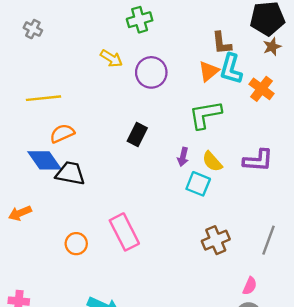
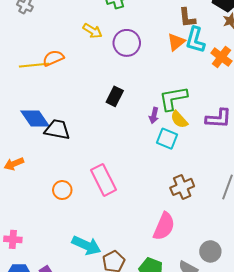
green L-shape: (205, 115) -> (173, 98), moved
orange semicircle: (62, 133) -> (53, 58), moved
pink semicircle: (250, 286) -> (164, 226), moved, size x1.8

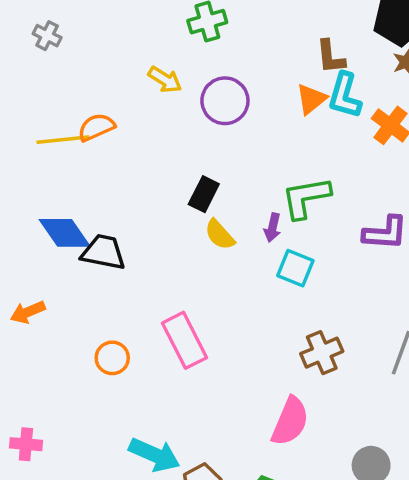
yellow semicircle: (179, 119) -> (220, 235), moved

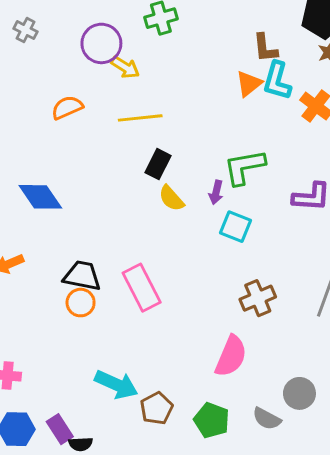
purple circle: (225, 101) -> (101, 43), moved
yellow line: (63, 140) -> (140, 118), moved
black trapezoid: (103, 252) -> (82, 276), moved

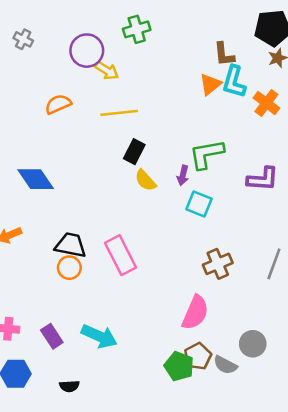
brown pentagon: (157, 408) -> (198, 356), moved
purple rectangle: (60, 429) -> (52, 336), moved

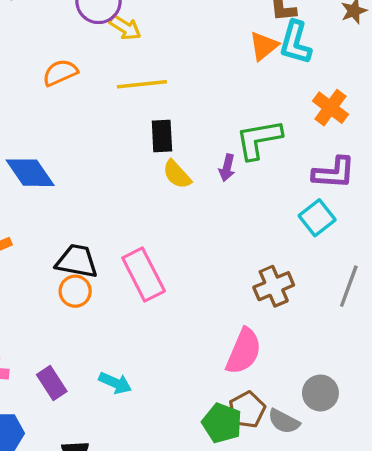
orange cross: (266, 103) -> (330, 108), moved
black rectangle: (134, 152) -> (162, 136), turned -30
cyan square: (199, 204) -> (317, 218), moved, turned 30
cyan arrow: (99, 336) -> (115, 383), size x0.7

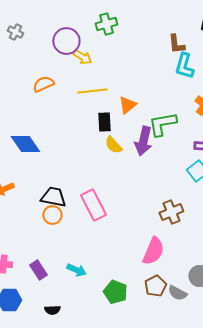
orange triangle: (264, 46) -> (127, 105), moved
purple arrow: (227, 168) -> (143, 141), size x1.8
green pentagon: (222, 423) -> (115, 292), moved

